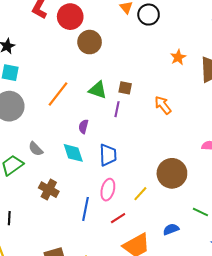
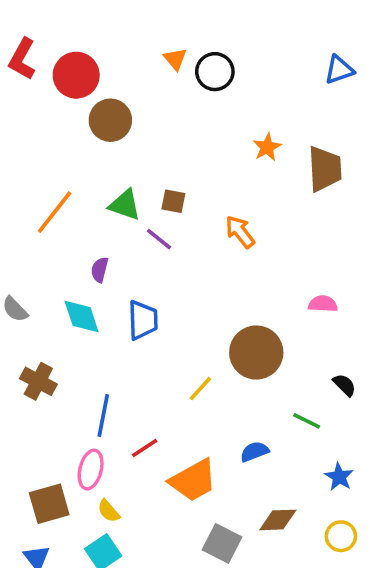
purple line: (117, 109) -> (159, 239), turned -63
pink ellipse: (108, 190) -> (91, 470), moved
red line: (118, 218) -> (145, 448), moved

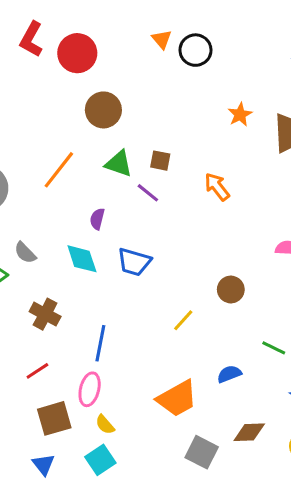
brown circle: (110, 120) -> (103, 110), moved
blue trapezoid: (143, 320) -> (134, 262), turned 108
brown circle: (256, 353) -> (231, 290), size x0.6
red line: (145, 448) -> (37, 371), moved

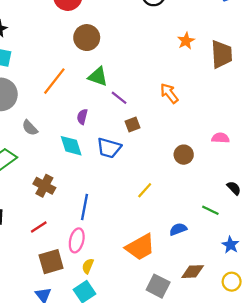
brown square: (160, 161) -> (132, 124), moved, turned -32
gray semicircle: (25, 253) -> (30, 128), moved
brown circle: (231, 290) -> (184, 155), moved
yellow semicircle: (105, 425) -> (88, 266), turned 64

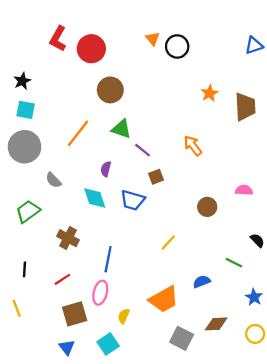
yellow semicircle: (88, 266) -> (124, 316), moved

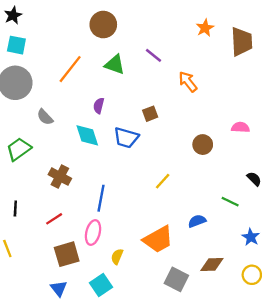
purple line: (143, 150) -> (154, 55), moved

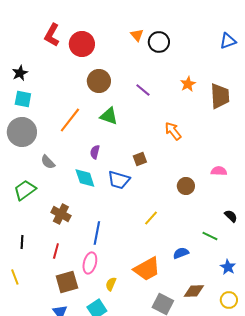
purple line: (154, 55) -> (143, 90), moved
red line: (54, 219) -> (56, 251), turned -42

